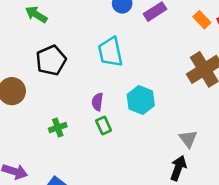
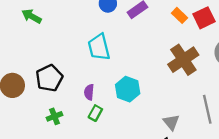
black pentagon: (51, 60) -> (49, 78), moved
green rectangle: (104, 125) -> (95, 113), turned 56

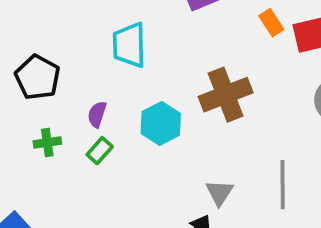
brown cross: (183, 60) -> (226, 95), moved
black pentagon: (49, 78) -> (38, 77), turned -30
green cross: (54, 116) -> (47, 143), moved

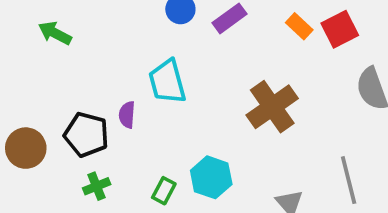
purple semicircle: (97, 114) -> (127, 115), moved
cyan hexagon: (161, 123) -> (211, 177), moved
green cross: (47, 143) -> (97, 186), moved

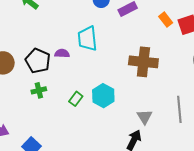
brown cross: (272, 107) -> (143, 62), turned 32
purple semicircle: (127, 115) -> (62, 53), turned 80

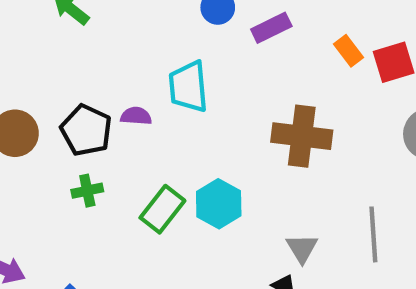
green rectangle: (76, 99) -> (162, 209), size x1.5

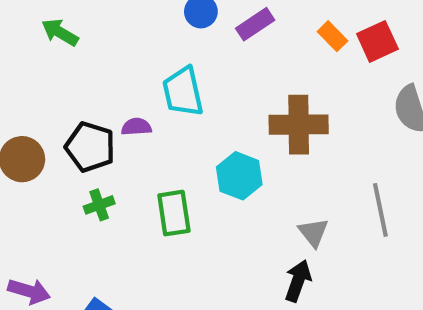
cyan hexagon: (219, 204) -> (239, 176), moved
green rectangle: (162, 209) -> (174, 213), turned -39

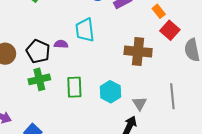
red square: (377, 41) -> (170, 30), moved, turned -30
cyan hexagon: (239, 176) -> (110, 92), moved
green cross: (99, 205) -> (39, 79), size x1.5

